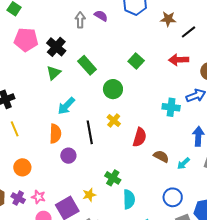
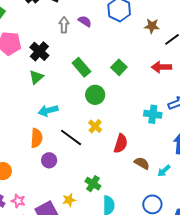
green rectangle: (87, 65) -> (81, 67), moved
cyan arrow: (66, 106) -> (48, 110), turned 30
black line: (90, 132) -> (71, 138), turned -45

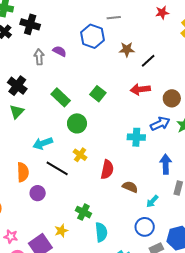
cyan arrow: (48, 110) -> (43, 143), moved
cyan arrow: (164, 171) -> (152, 201), moved

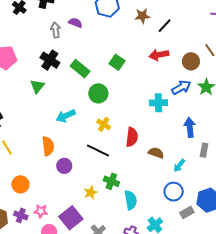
black cross: (17, 86) -> (50, 60), moved
black line: (57, 168) -> (98, 150), moved
yellow star: (61, 231) -> (91, 193), moved

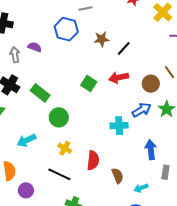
green square: (117, 62) -> (89, 83), moved
brown semicircle: (156, 153) -> (118, 176), turned 49
cyan arrow: (179, 165) -> (141, 188), turned 32

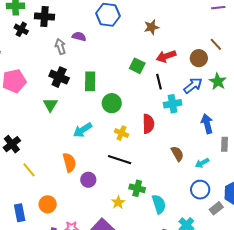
brown star: (101, 39) -> (151, 27), moved
black line: (124, 48) -> (159, 82), moved, turned -49
green rectangle: (40, 93) -> (90, 81), turned 60
red semicircle: (93, 160) -> (148, 124), moved

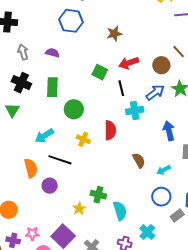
purple semicircle: (79, 36) -> (52, 53), moved
black line: (120, 160) -> (60, 160), moved

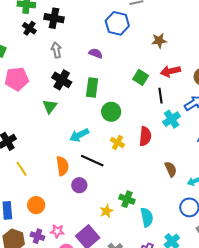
gray arrow: (23, 52) -> (56, 50), moved
cyan cross: (135, 111) -> (172, 119), turned -30

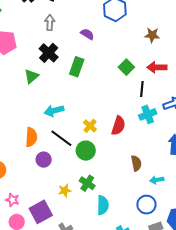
green circle: (111, 112) -> (86, 151), moved

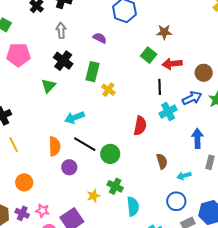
green square: (126, 67) -> (149, 55), moved
yellow cross: (90, 126) -> (108, 90), moved

